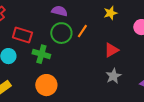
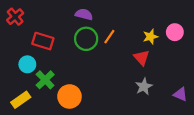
yellow star: (110, 13) -> (150, 37), moved
red triangle: (111, 50) -> (142, 58), turned -42
green cross: (41, 54) -> (45, 80), moved, turned 30

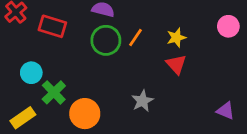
pink circle: (175, 32) -> (228, 26), moved
yellow star: (150, 37) -> (176, 38), moved
red rectangle: (43, 41) -> (52, 26), moved
gray star: (144, 87) -> (142, 101), moved

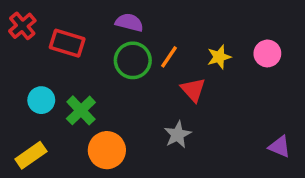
pink circle: (228, 26) -> (267, 53), moved
red triangle: (176, 64) -> (193, 90), moved
green cross: (54, 92) -> (81, 110), moved

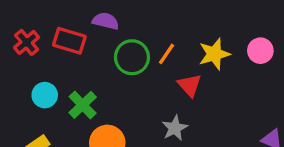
purple semicircle: (129, 22) -> (106, 21), moved
red cross: (22, 26) -> (27, 42), moved
yellow star: (219, 57) -> (214, 54), size x1.4

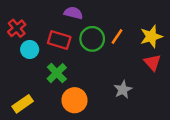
red rectangle: (69, 41) -> (59, 40), moved
red triangle: (190, 85) -> (152, 62), moved
cyan circle: (45, 95) -> (30, 49), moved

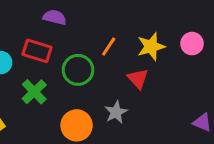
green circle: (92, 39) -> (78, 70), moved
red triangle: (152, 62) -> (138, 79), moved
orange circle: (74, 100) -> (77, 125), moved

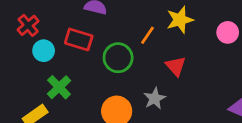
yellow star: (151, 46) -> (180, 20), moved
green cross: (34, 92) -> (59, 87), moved

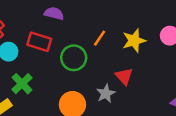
yellow star: (180, 20) -> (134, 41), moved
red triangle: (176, 66) -> (124, 76), moved

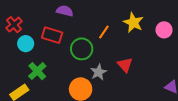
yellow star: (134, 41) -> (133, 23), moved, turned -30
gray star: (106, 94) -> (99, 72), moved

